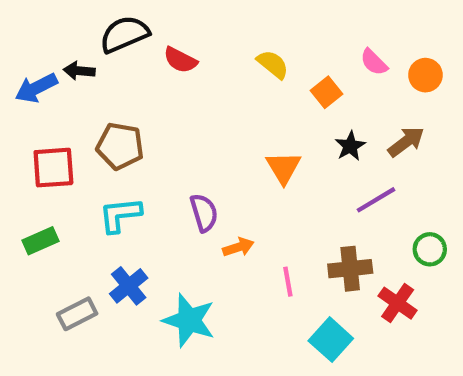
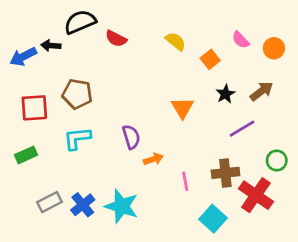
blue cross: (129, 286) -> (83, 205), moved
red cross: (398, 303) -> (256, 195), size x1.4

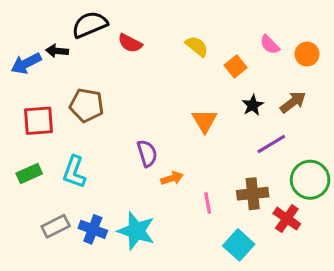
cyan L-shape: (77, 138) -> (74, 172), moved, turned -64
green circle: (277, 160) -> (310, 180), size x1.6
red cross: (256, 195) -> (287, 219), size x0.7
blue cross: (83, 205) -> (93, 229), turned -30

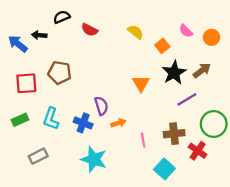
black semicircle: (90, 25) -> (62, 17), size x0.7
blue arrow: (26, 63) -> (18, 44), turned 66
black star: (253, 105) -> (174, 73), size x1.6
blue cross: (93, 229) -> (83, 123), moved

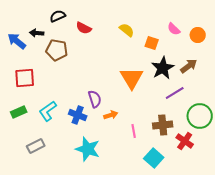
orange square: (162, 46) -> (152, 43), turned -32
brown pentagon: (60, 73) -> (57, 50), moved
orange triangle: (141, 83) -> (132, 78), size x1.4
cyan L-shape: (51, 119) -> (48, 111), turned 35

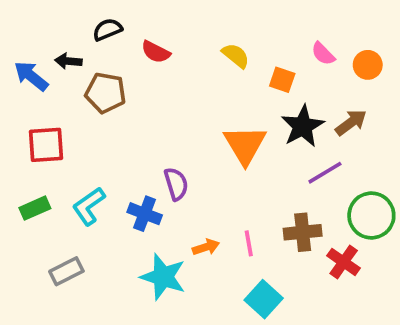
orange arrow: (111, 115) -> (206, 247), moved
cyan square: (154, 158) -> (264, 299), moved

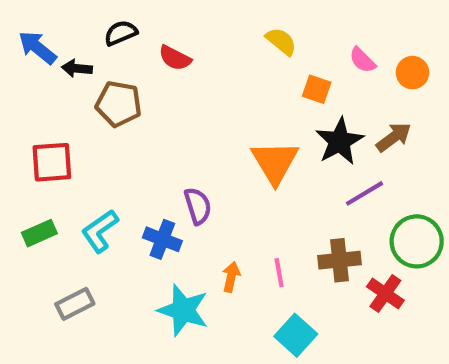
yellow semicircle: (236, 56) -> (281, 41), moved
blue arrow: (31, 76) -> (37, 48), moved
orange arrow: (206, 247) -> (231, 277), turned -60

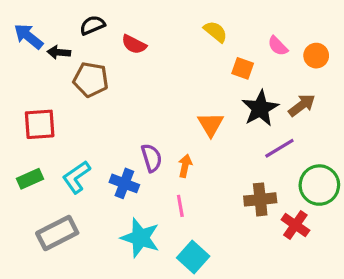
orange triangle: (275, 162) -> (211, 124), size x0.7
pink line: (279, 273) -> (180, 206), moved
orange arrow: (231, 277) -> (185, 166), moved
gray rectangle: (75, 304) -> (57, 233), size x1.4
cyan square: (296, 335) -> (193, 257), moved

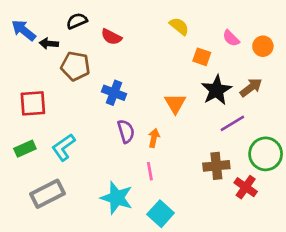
blue cross: (124, 183) -> (114, 93), moved

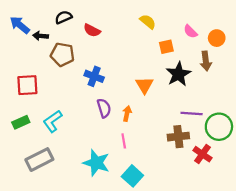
orange square: (202, 57) -> (166, 47), turned -32
brown arrow: (251, 87) -> (206, 61), moved, turned 120
purple line: (232, 123) -> (192, 114), moved, turned 35

